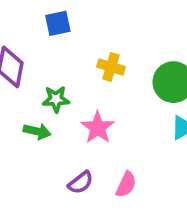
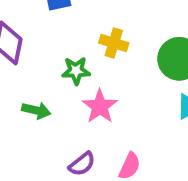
green star: (56, 99) -> (76, 71), moved

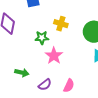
green arrow: (36, 110) -> (22, 73), moved

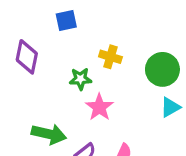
green arrow: (22, 73) -> (49, 134), size x1.5

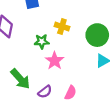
green arrow: (49, 134) -> (20, 79), turned 35

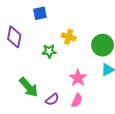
pink star: (54, 61) -> (78, 78), moved

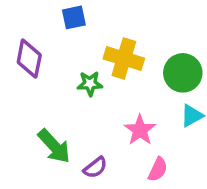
yellow cross: (69, 37) -> (124, 59), size x1.5
pink semicircle: (77, 100) -> (158, 169), moved

